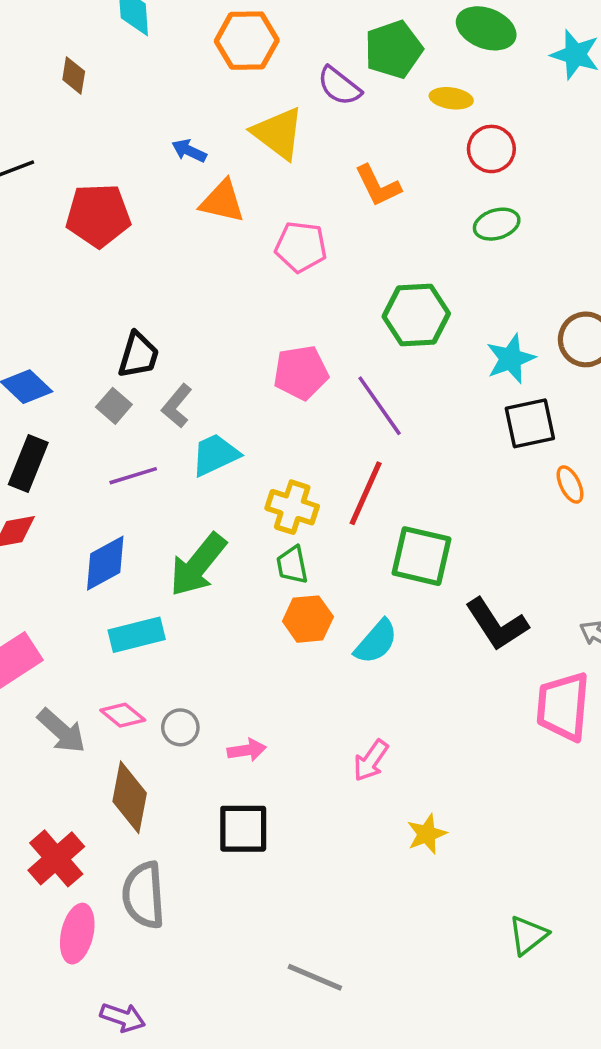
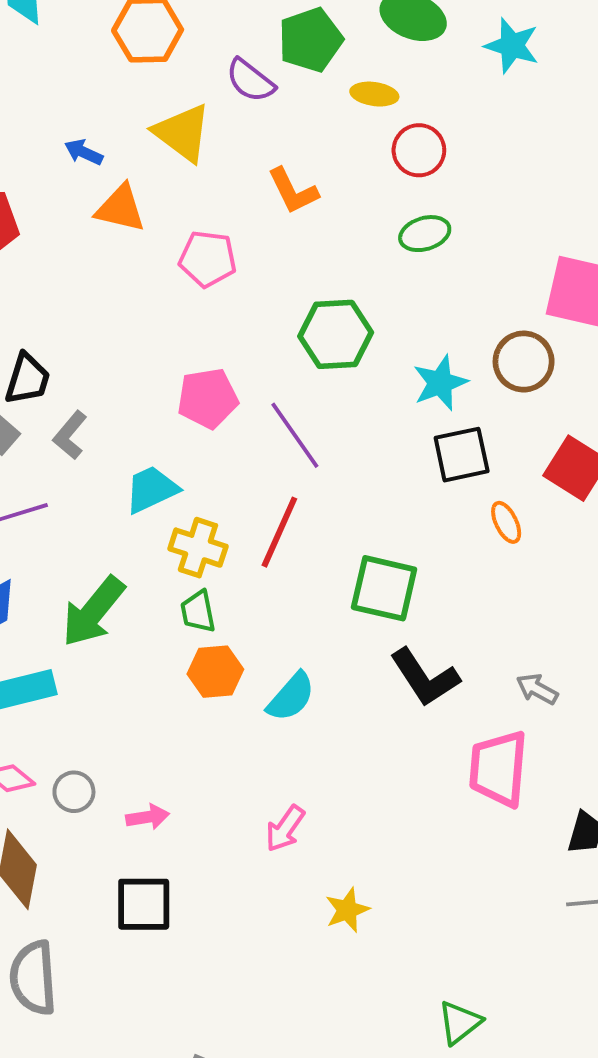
cyan trapezoid: (215, 455) -> (151, 489), moved
green square: (421, 556) -> (384, 588), moved

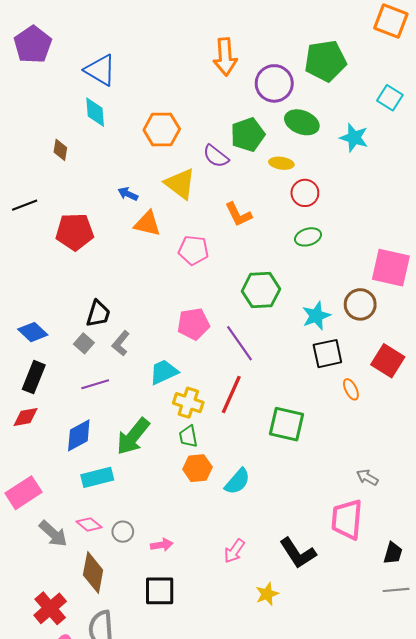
black L-shape: (425, 677) -> (298, 553), moved

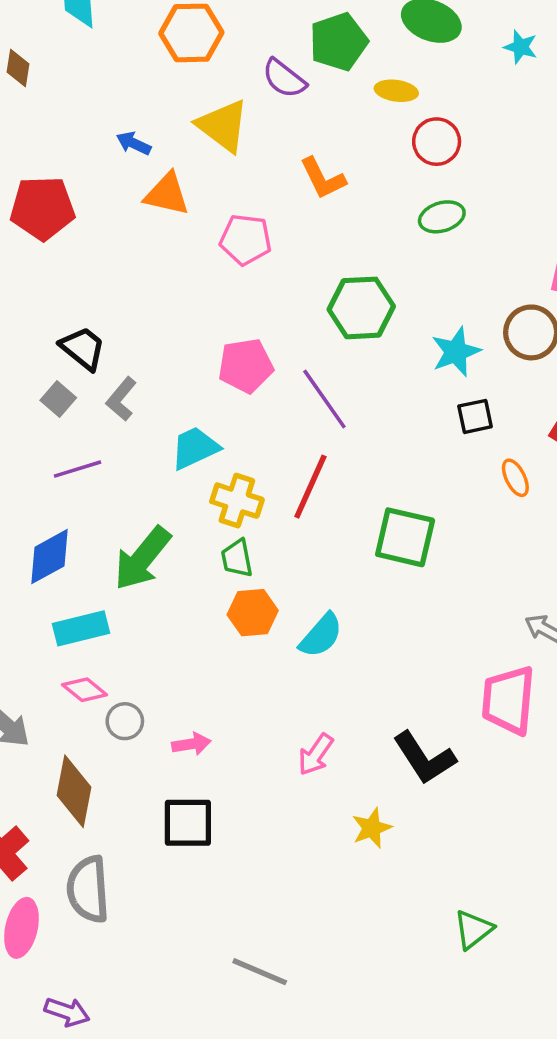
cyan star: (354, 138) -> (521, 47), size x0.7
black trapezoid: (98, 314) -> (83, 348), turned -68
black square: (327, 354) -> (475, 416), size x0.7
pink diamond: (89, 524) -> (85, 690), moved

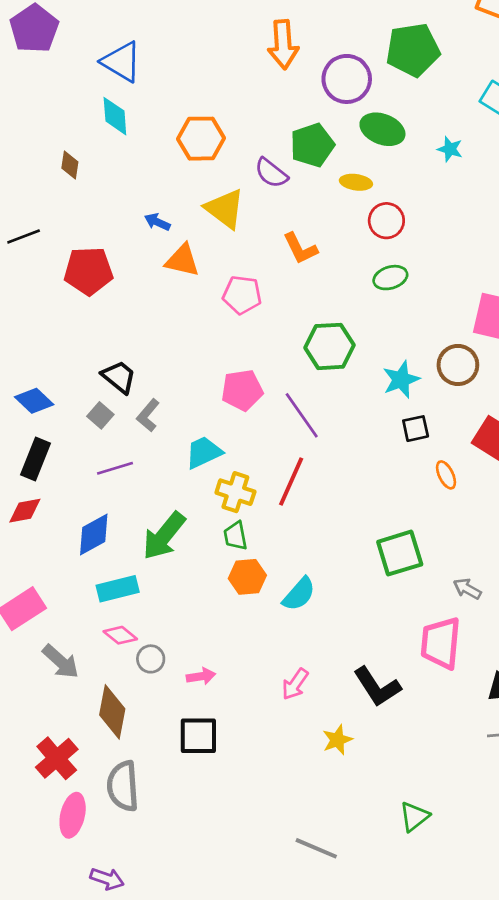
green square: (405, 537) -> (400, 553), moved, turned -30
gray line: (260, 972) -> (316, 848), moved

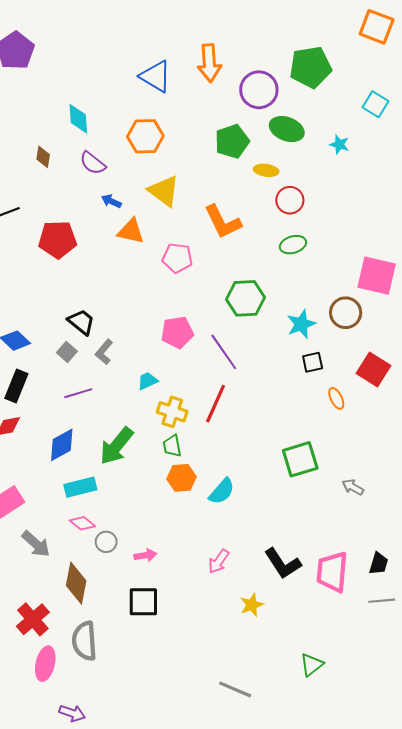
blue triangle: (122, 62) -> (156, 76), moved
purple semicircle: (271, 173) -> (93, 163), moved
orange L-shape: (300, 248) -> (223, 222), size x1.4
cyan trapezoid: (204, 452) -> (147, 381), size x0.7
pink trapezoid: (441, 643) -> (332, 572), moved

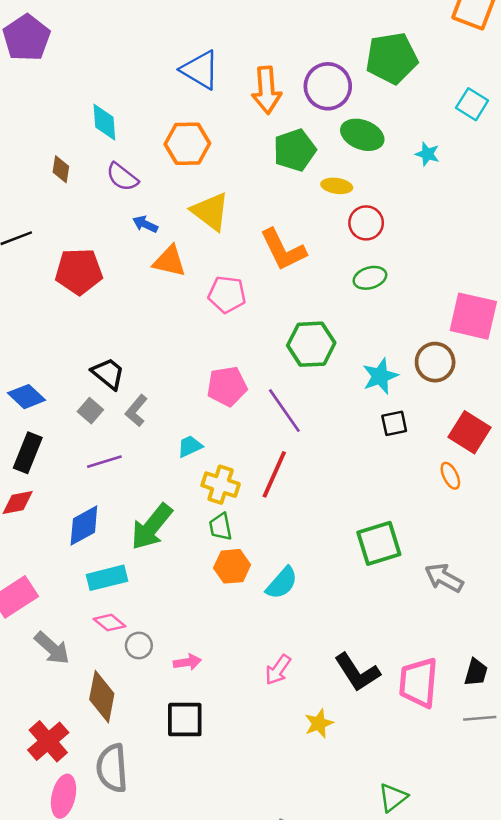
orange arrow: (209, 63) -> (267, 90), moved
orange ellipse: (336, 398) -> (450, 476), moved
gray arrow: (353, 487) -> (444, 578), size x1.4

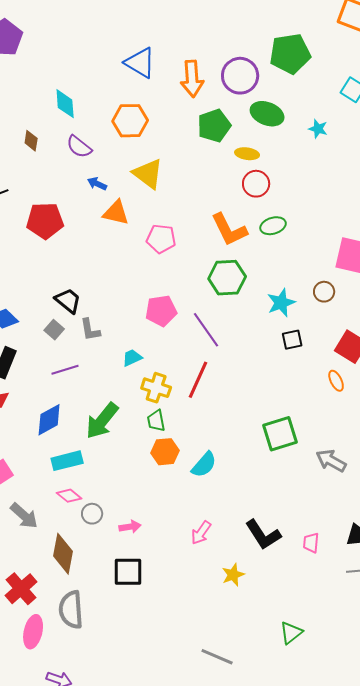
red circle: (366, 223) -> (256, 184), moved
orange L-shape: (283, 250) -> (229, 230), moved
brown circle: (435, 362) -> (324, 292), size x0.7
gray L-shape: (136, 411) -> (90, 330), turned -50
pink trapezoid: (418, 683) -> (311, 543), size x0.5

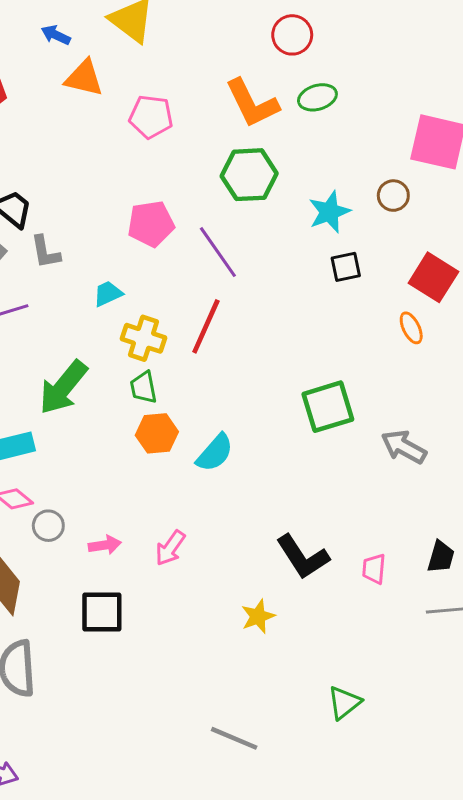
pink arrow: (201, 533) -> (170, 548), moved

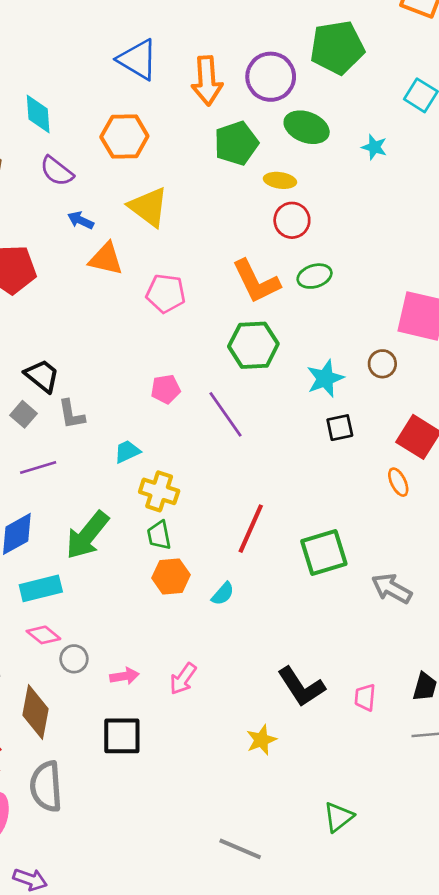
pink pentagon: (151, 224) -> (166, 389), size x0.7
red line: (206, 326) -> (251, 529), moved
cyan semicircle: (215, 453) -> (223, 594), size x0.7

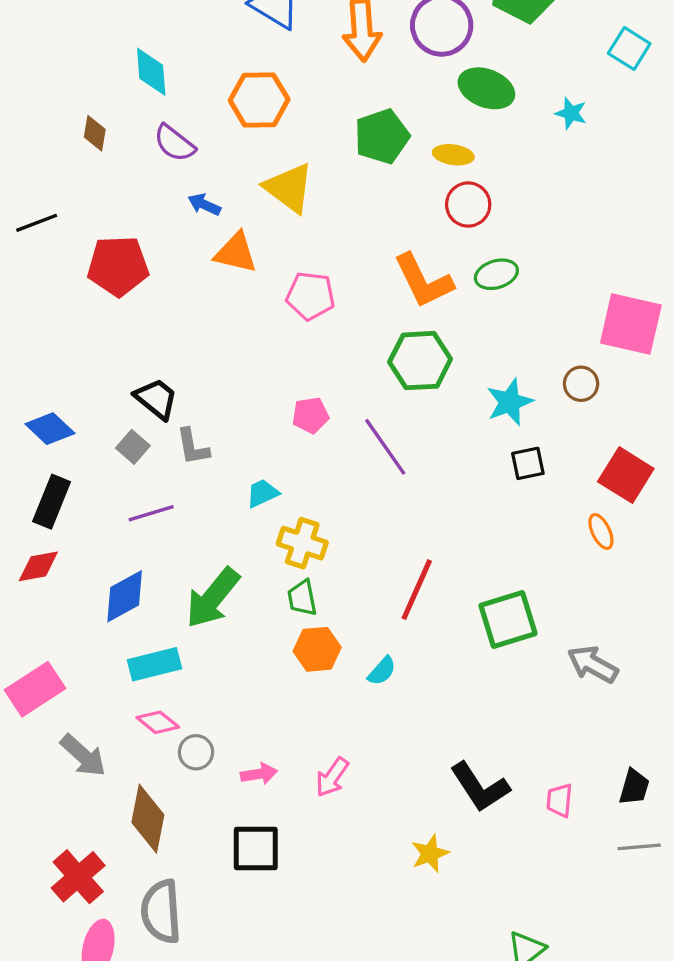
green pentagon: (236, 143) -> (382, 136), moved

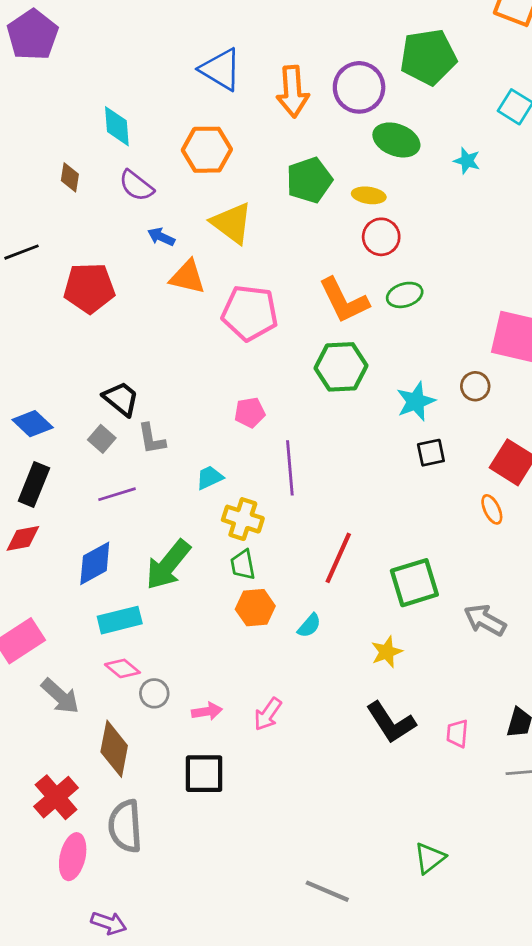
pink pentagon: (311, 296) -> (250, 313), size x1.4
purple line: (385, 447) -> (290, 468), moved, turned 30
yellow star: (430, 853) -> (387, 652), moved

